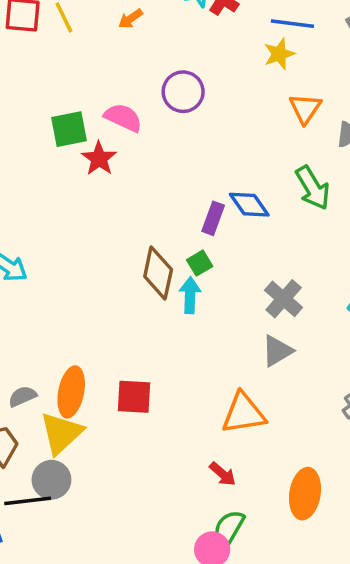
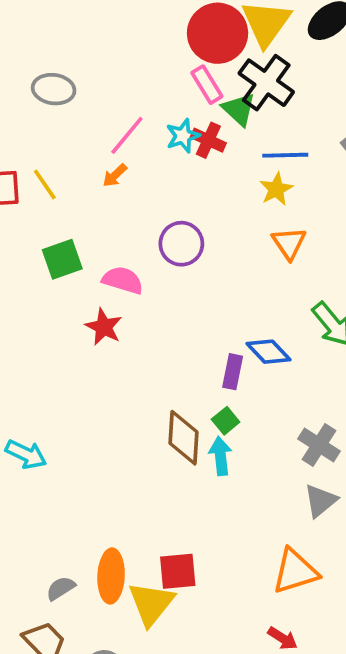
orange triangle: (305, 108) -> (289, 243), moved
green square: (69, 129) -> (62, 259), moved
yellow triangle: (61, 433) -> (151, 603), moved

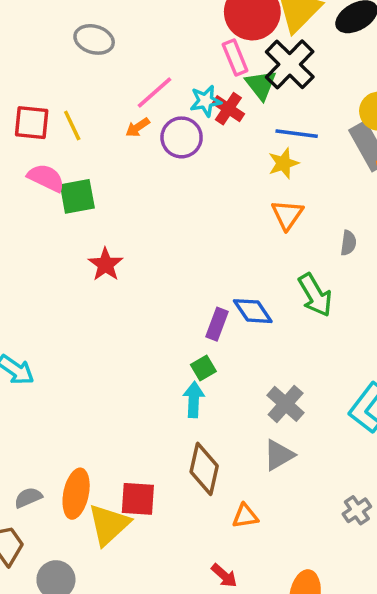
purple circle: (181, 244) -> (182, 137), moved
pink semicircle: (123, 280) -> (46, 178), moved
brown diamond: (183, 438) -> (204, 469), moved
orange triangle: (295, 571) -> (245, 516), size x0.6

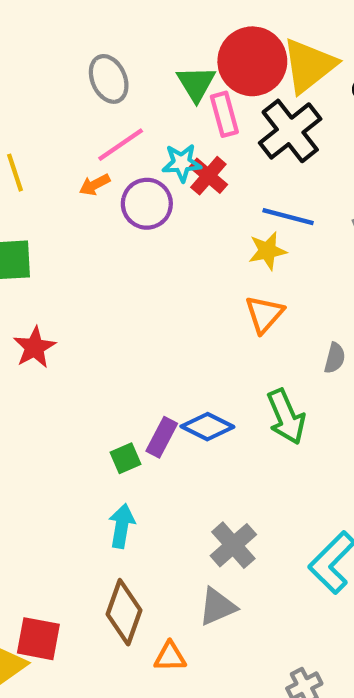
gray ellipse: (94, 39) -> (109, 79), moved, turned 42
green triangle: (261, 85) -> (196, 84), moved
blue diamond: (253, 311) -> (207, 427), turned -36
green square: (203, 368) -> (126, 458), moved
orange triangle: (245, 516) -> (170, 657), moved

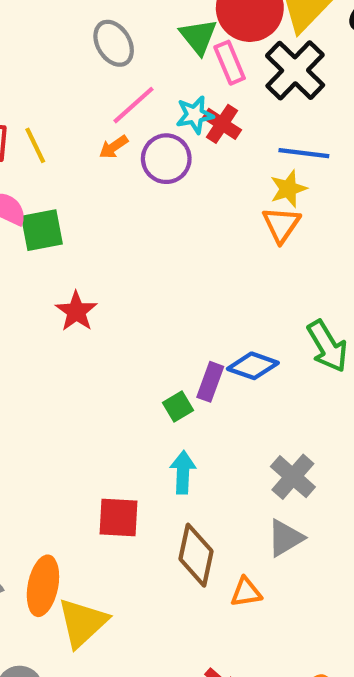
orange triangle: (264, 314) -> (281, 225), moved
red square: (38, 639) -> (118, 518), moved

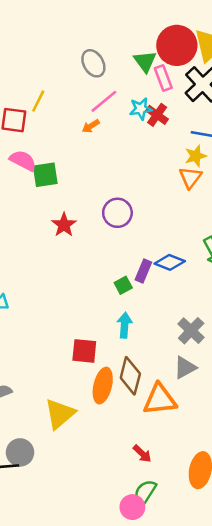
yellow line: (35, 145) -> (38, 101), moved, turned 50
purple circle: (166, 159) -> (117, 213), moved
orange ellipse: (43, 586) -> (103, 386), moved
orange triangle: (246, 592) -> (160, 399), size x1.8

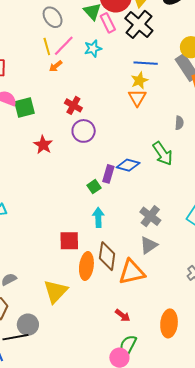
yellow line: (38, 101) -> (47, 47), moved, turned -36
red cross: (157, 115) -> (73, 105), moved

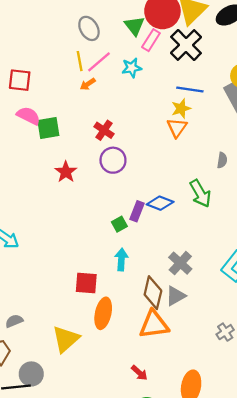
pink rectangle: (108, 23) -> (151, 40), turned 54
brown diamond: (107, 256) -> (153, 293), moved

